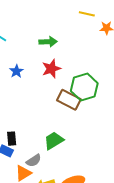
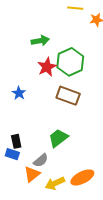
blue star: (16, 71) -> (19, 93), moved
green hexagon: (84, 87) -> (70, 62), moved

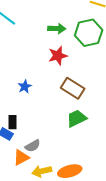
green hexagon: (70, 62) -> (89, 33), moved
blue star: (19, 93) -> (25, 87), moved
green trapezoid: (58, 138) -> (77, 118), moved

